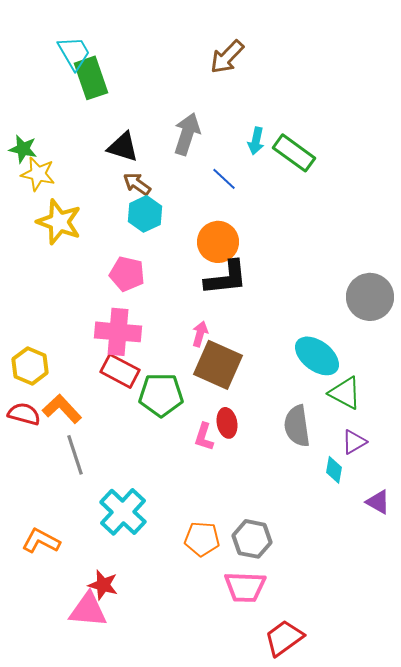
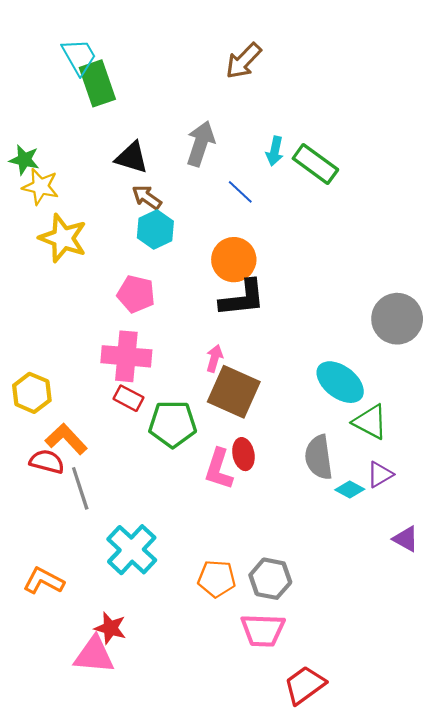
red rectangle: (120, 371) -> (129, 398), size x0.7
red semicircle: (24, 414) -> (47, 462), moved
pink L-shape: (204, 437) -> (219, 469), size x1.4
cyan diamond: (334, 470) -> (350, 490), moved, turned -72

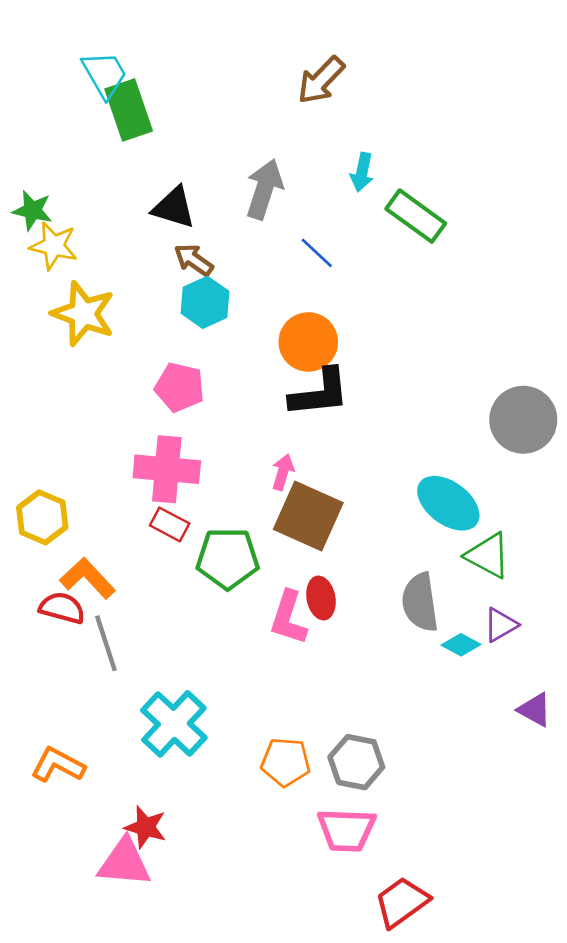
cyan arrow: (275, 151) -> (362, 172), moved

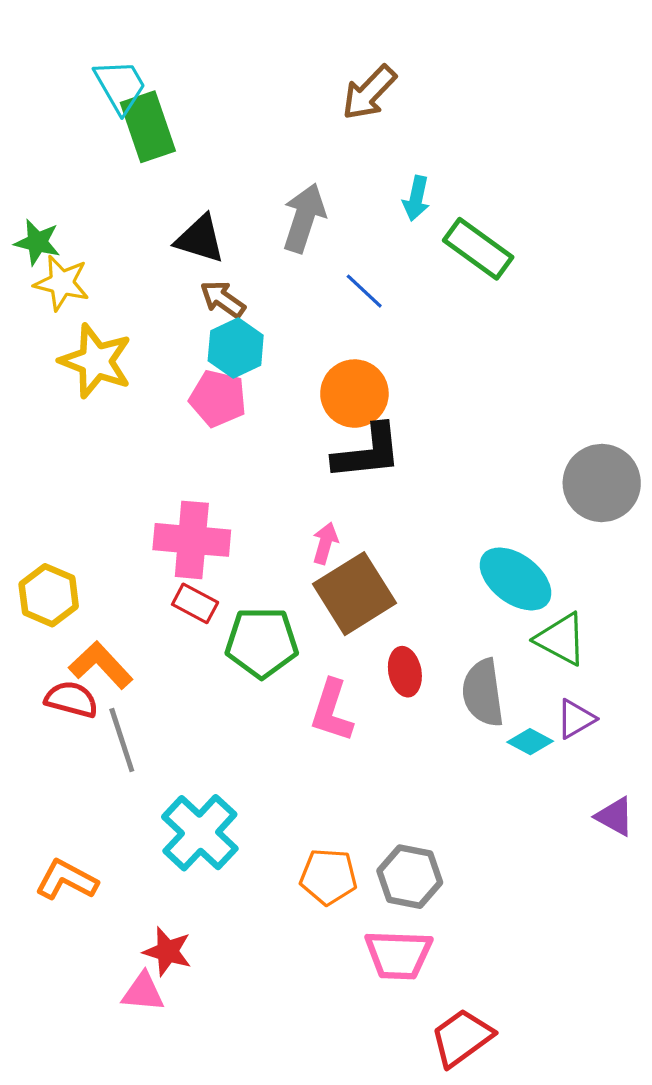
pink pentagon: (180, 387) -> (218, 398), moved
brown square: (308, 516) -> (354, 594), turned 34
red ellipse: (321, 598) -> (405, 672), moved
pink triangle: (124, 863) -> (143, 992), size x0.7

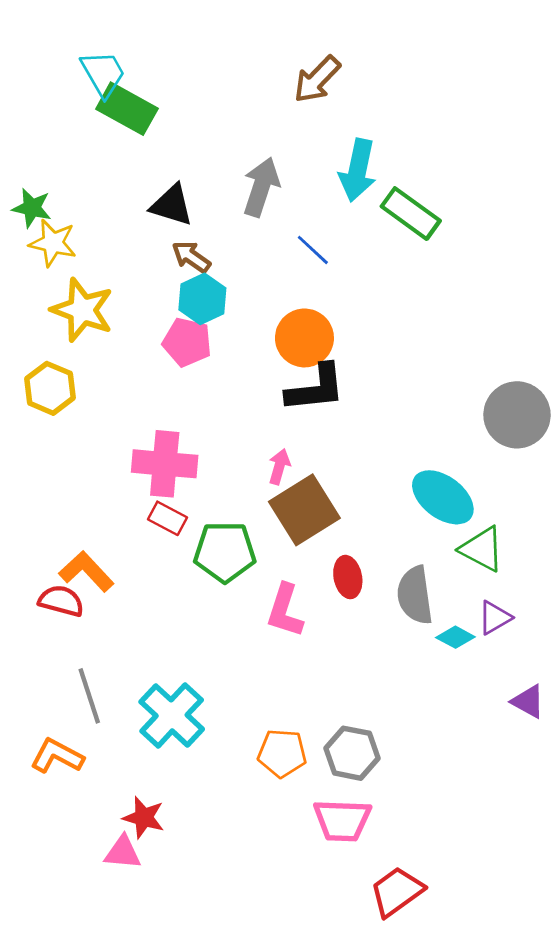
green rectangle: (148, 127) -> (127, 109), turned -42
cyan arrow: (416, 198) -> (358, 170), size x1.6
yellow hexagon: (49, 595) -> (50, 388), moved
gray line: (122, 740) -> (89, 696), moved

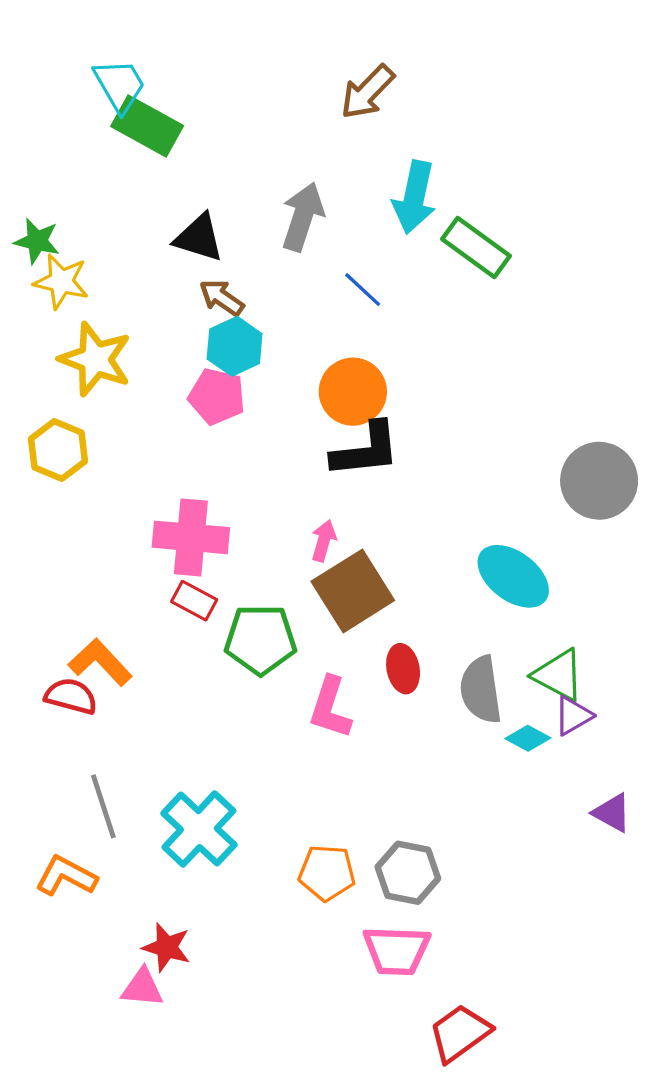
green triangle: (482, 549) -> (559, 675), moved

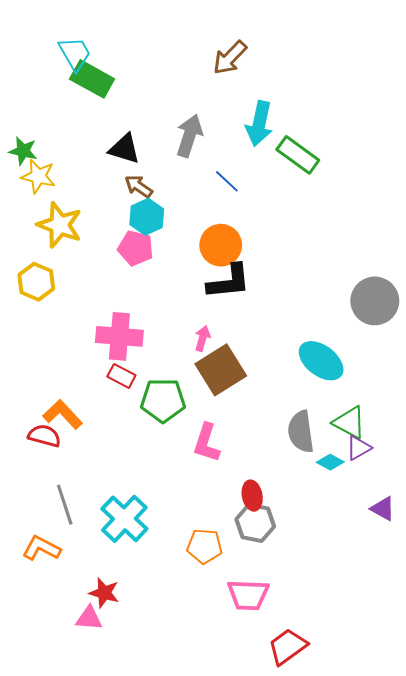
red ellipse: (403, 669) -> (252, 496), moved
gray hexagon: (408, 873) -> (255, 523), moved

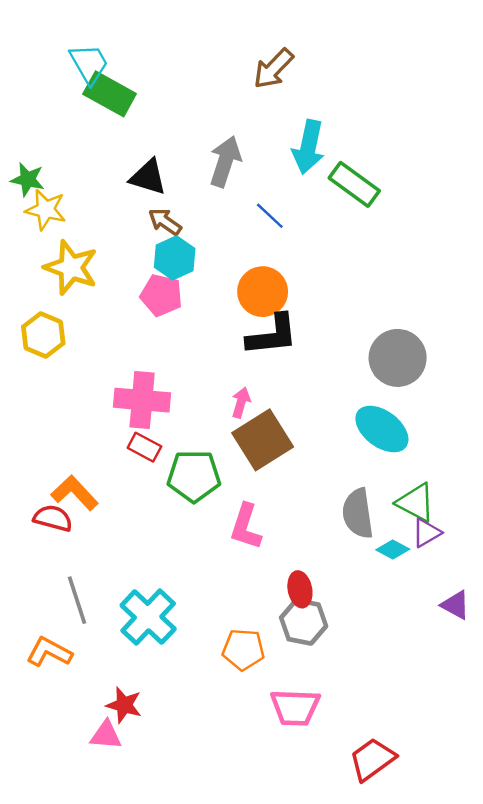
gray circle: (375, 301) -> (398, 358), moved
red trapezoid: (288, 647) -> (372, 759), moved

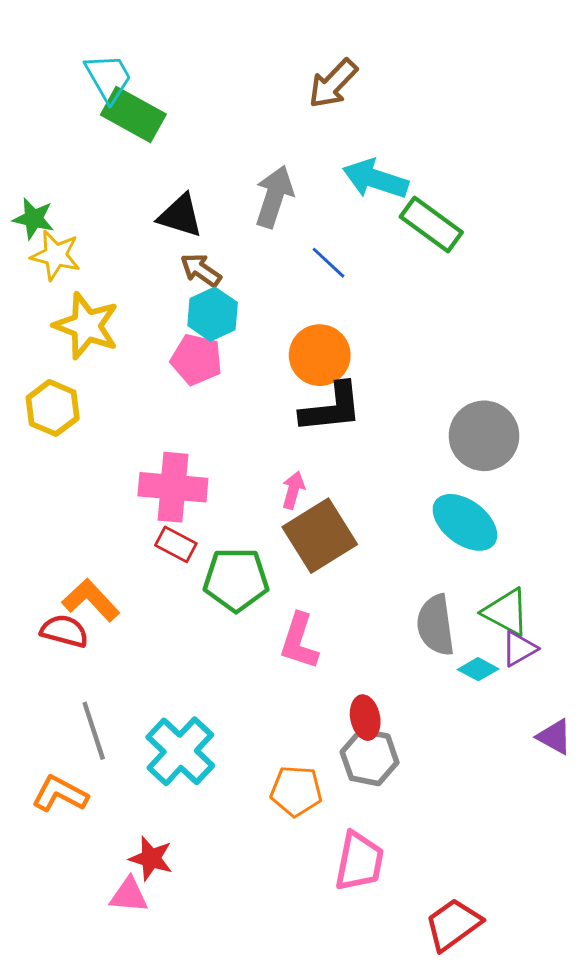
cyan arrow: (308, 147) -> (375, 179), turned 96
pink trapezoid: (295, 707) -> (359, 861), turned -81

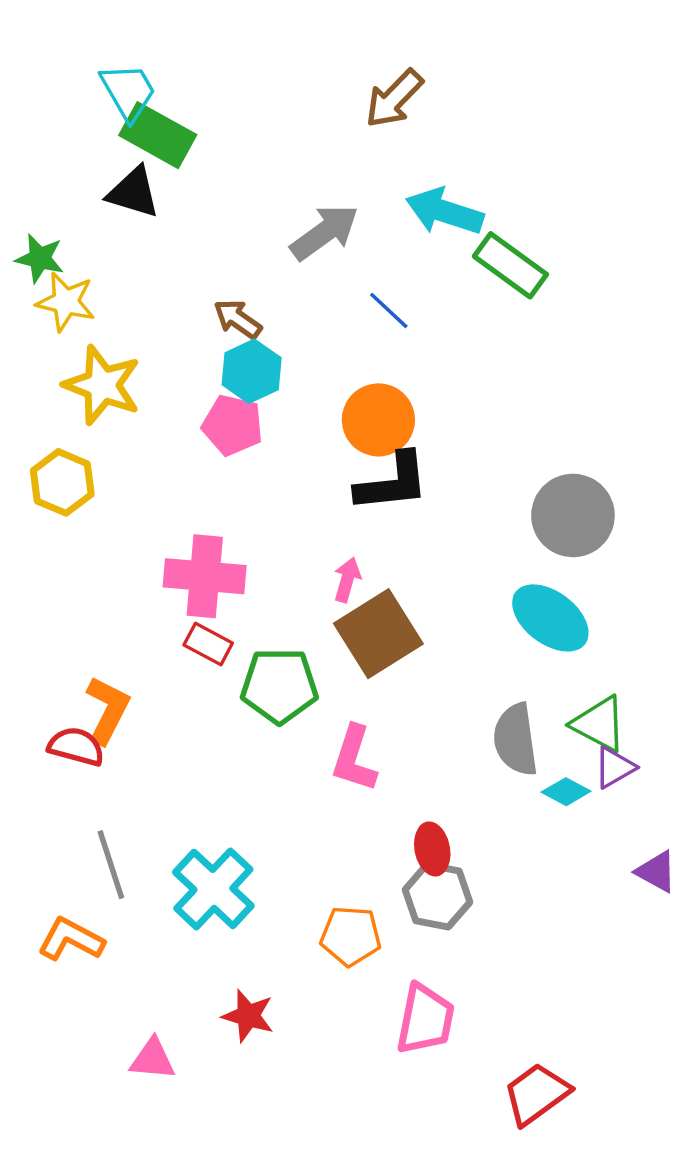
gray arrow: (274, 197) -> (325, 232), turned 36
black triangle: (180, 216) -> (133, 192), moved
orange L-shape: (91, 600) -> (107, 710), turned 70
red star: (151, 858) -> (248, 1016), moved

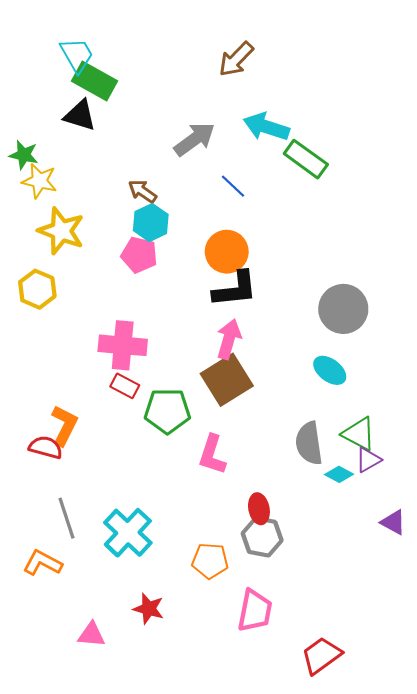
pink arrow: (347, 580) -> (229, 339), moved, size x1.5
cyan ellipse: (550, 618) -> (330, 370), size x0.7

